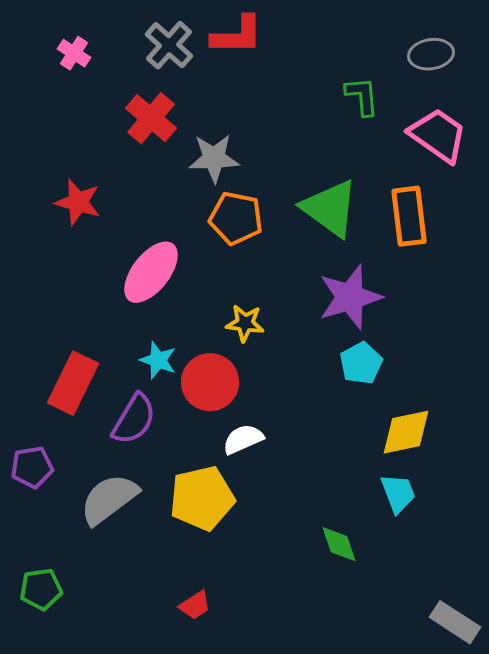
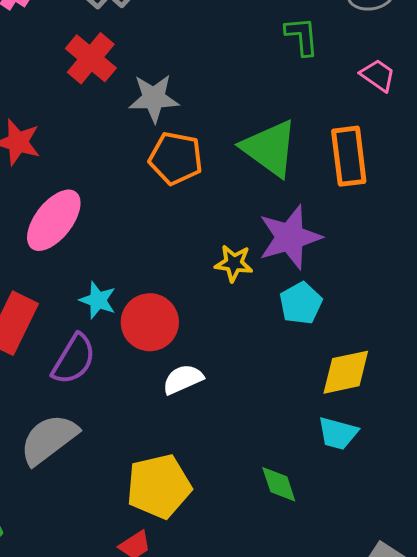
pink trapezoid: (438, 135) -> (378, 75), size x0.6
pink ellipse: (151, 272) -> (54, 220), moved
yellow star: (245, 323) -> (234, 263), moved
cyan trapezoid: (398, 493) -> (338, 433), turned 126
yellow pentagon: (202, 498) -> (159, 486), moved

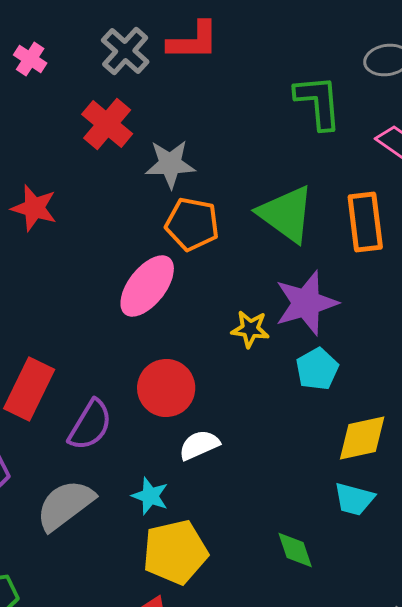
green L-shape: (302, 36) -> (318, 102), size x1.4
pink ellipse: (54, 220) -> (147, 286), moved
cyan star: (98, 300) -> (150, 496), moved

